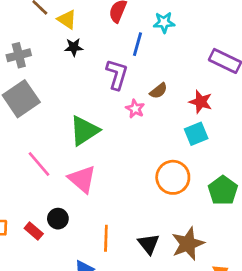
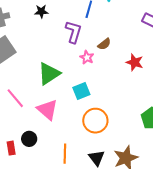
red star: (201, 102) -> (135, 62), moved
cyan square: (196, 134) -> (81, 91), moved
orange circle: (173, 177) -> (95, 121), moved
red rectangle: (34, 231) -> (11, 148), turned 40

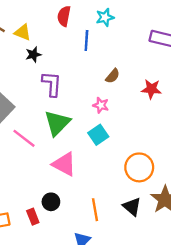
purple L-shape: (73, 32) -> (52, 84), moved
pink star: (87, 57) -> (101, 105), moved
pink line: (15, 98) -> (24, 138), moved
orange circle: (95, 121) -> (139, 167), moved

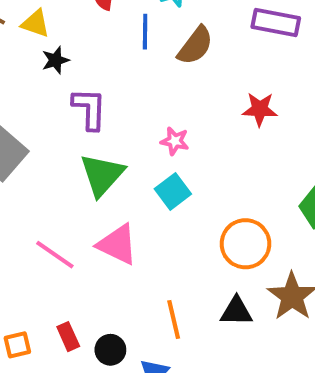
brown semicircle: (113, 76) -> (195, 46), moved, size x1.5
pink line: (24, 138) -> (55, 255), moved
black circle: (51, 202) -> (110, 350), moved
black triangle: (132, 207) -> (236, 311), turned -36

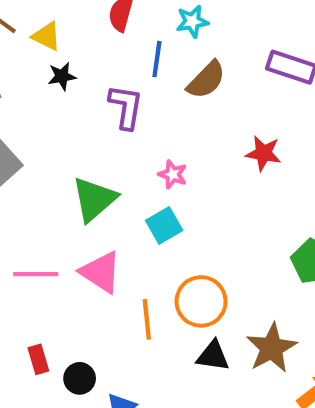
purple L-shape: (89, 109) -> (126, 107), moved
orange circle: (245, 244) -> (201, 301), moved
pink line: (55, 255) -> (36, 274), turned -42
orange line: (174, 320) -> (147, 319), moved

